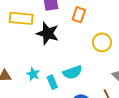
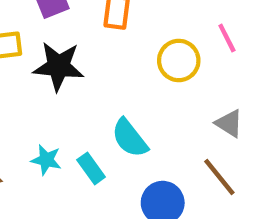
cyan semicircle: (72, 72) -> (130, 138), turned 84

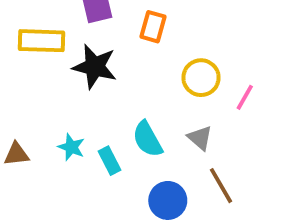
pink line: (227, 38) -> (245, 97), moved, turned 48
gray triangle: (229, 123) -> (200, 138), moved

